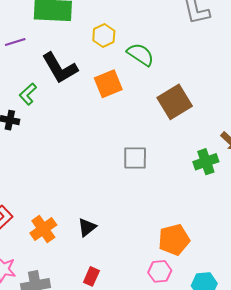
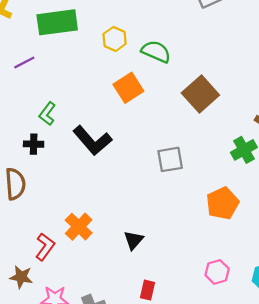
black L-shape: (60, 68) -> (92, 140), moved
orange cross: (43, 229) -> (79, 227), moved
orange pentagon: (174, 240) -> (222, 203), moved

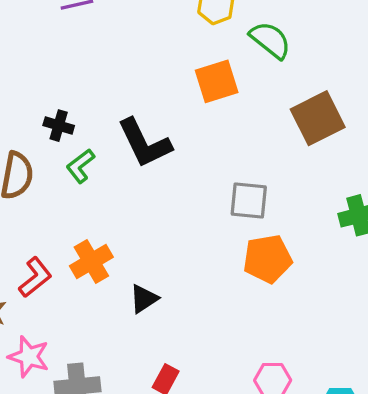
green L-shape: (47, 114) -> (80, 166), moved
orange pentagon: (222, 203) -> (268, 259), moved
black triangle: (134, 240) -> (144, 299), moved

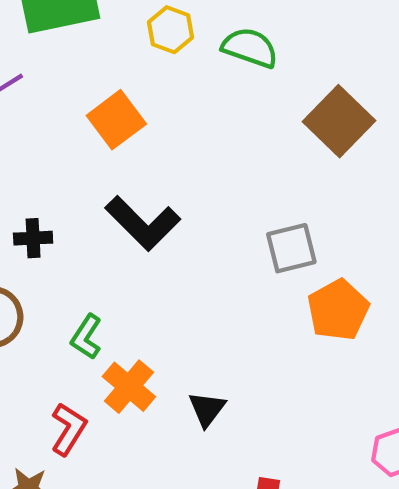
orange square: (217, 81) -> (116, 120), moved
green L-shape: (80, 166) -> (86, 337), moved

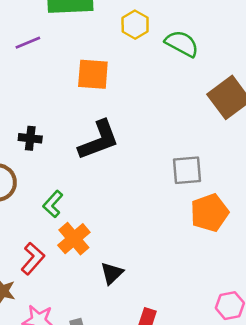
orange square: (116, 120) -> (93, 74), turned 32
black L-shape: (143, 223) -> (99, 140), turned -75
black triangle: (207, 409) -> (112, 273), moved

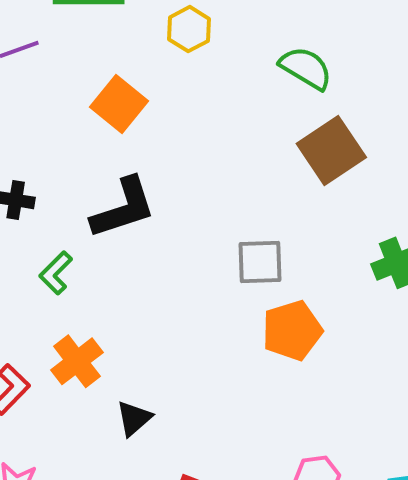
green semicircle: (182, 44) -> (306, 68), moved
orange square: (93, 74) -> (119, 104), turned 32
green L-shape: (53, 204) -> (56, 273), moved

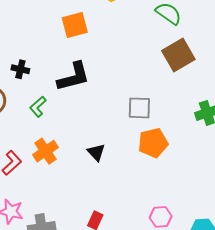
orange square: (119, 104) -> (75, 25), turned 32
black triangle: (134, 418) -> (96, 152), moved, turned -36

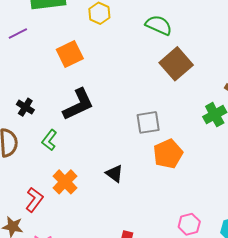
black cross: (20, 69) -> (25, 107), turned 30

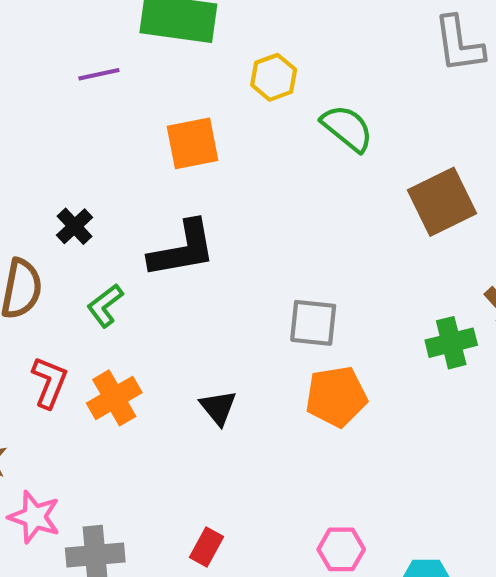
green semicircle: (159, 25) -> (347, 128), moved
brown square: (176, 64) -> (442, 202), moved
red L-shape: (34, 200) -> (49, 382), moved, turned -30

